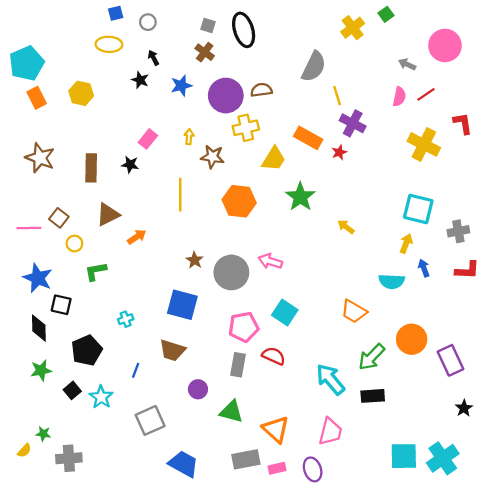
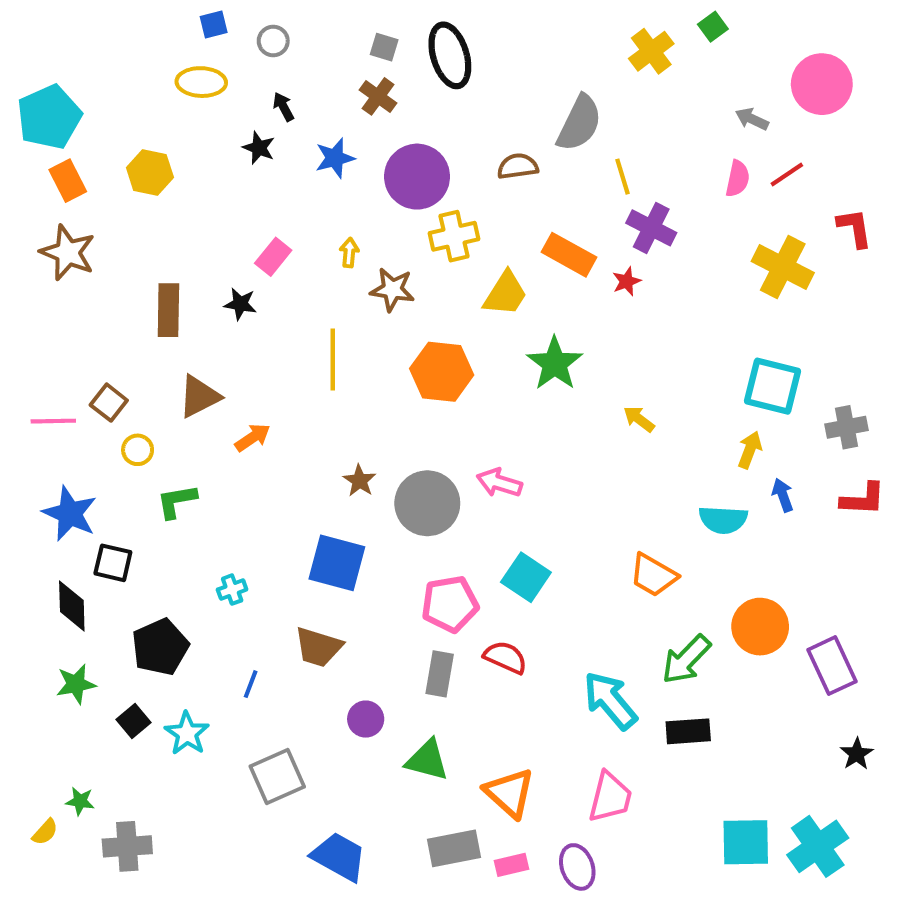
brown semicircle: (261, 90) -> (518, 166), moved
brown star: (40, 158) -> (68, 253), moved

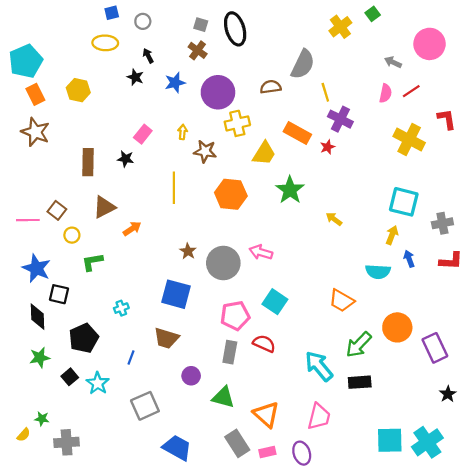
gray rectangle: (454, 848) -> (237, 443), turned 68

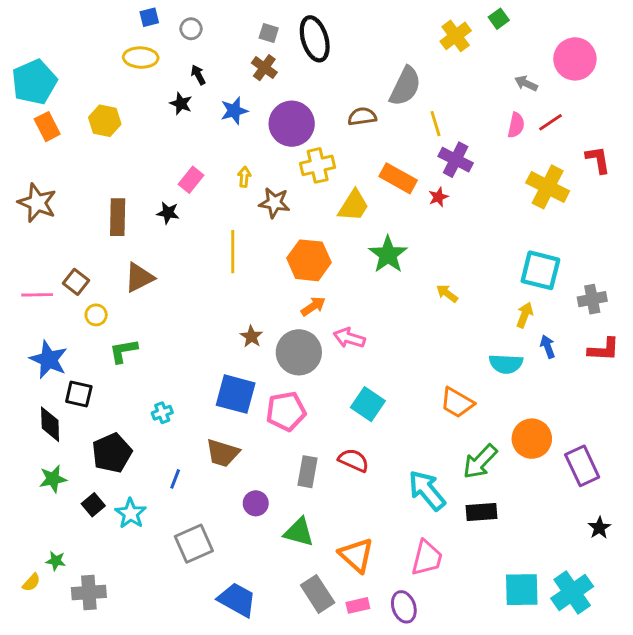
brown star: (35, 132) -> (37, 203), moved
orange arrow: (132, 229) -> (313, 306), moved
pink pentagon: (235, 316) -> (286, 411), moved

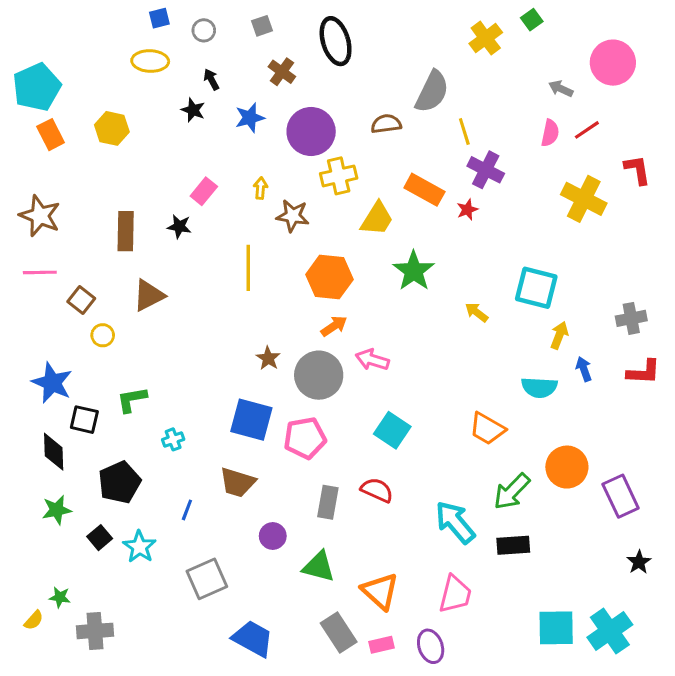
gray square: (269, 33) -> (262, 26), moved, turned -36
cyan square: (540, 270) -> (536, 288), moved
pink line: (37, 295) -> (40, 272), moved
green L-shape: (123, 351) -> (132, 400), moved

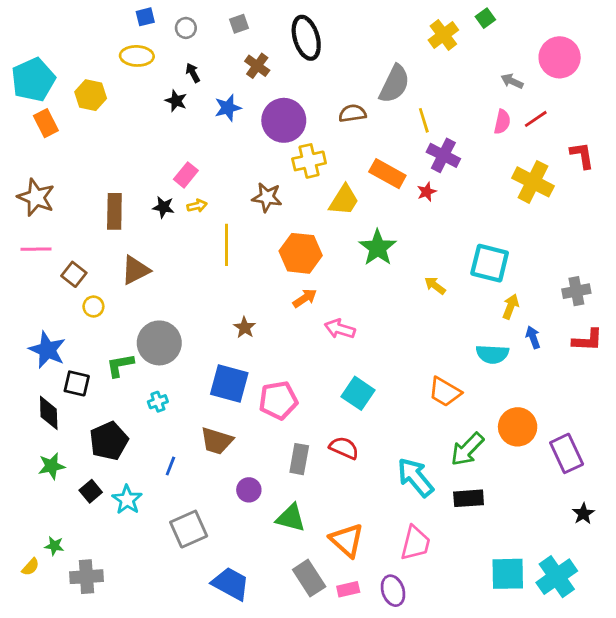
yellow hexagon: (112, 128) -> (91, 95), moved
yellow arrow: (260, 188) -> (197, 206), moved, turned 72
gray circle: (319, 375) -> (159, 343), moved

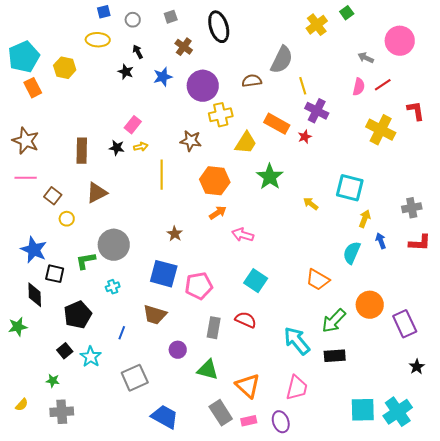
cyan semicircle: (492, 354) -> (352, 253), turned 110
green star: (51, 466) -> (18, 327), moved
green star: (54, 546) -> (53, 381), moved

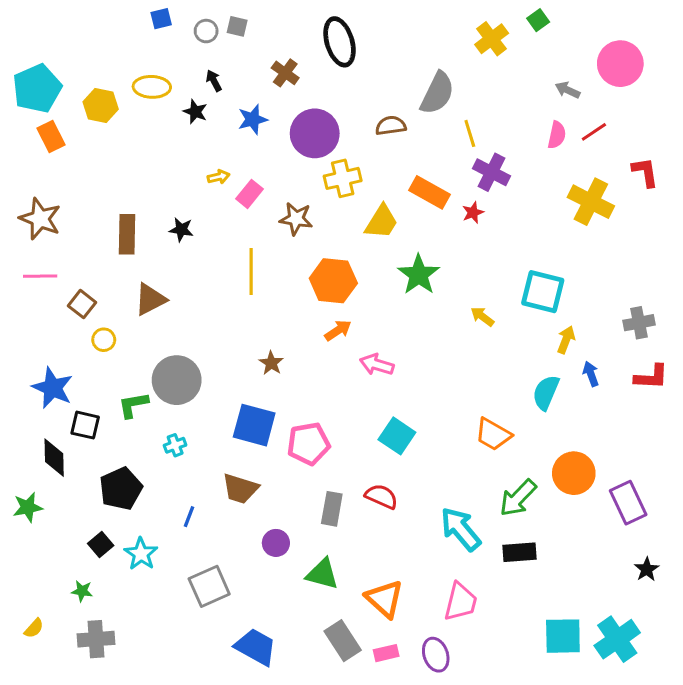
gray square: (171, 17) -> (237, 26), moved, turned 32
yellow ellipse: (98, 40) -> (152, 87), moved
pink rectangle: (133, 125) -> (250, 194), moved
yellow arrow: (141, 147) -> (219, 177), moved

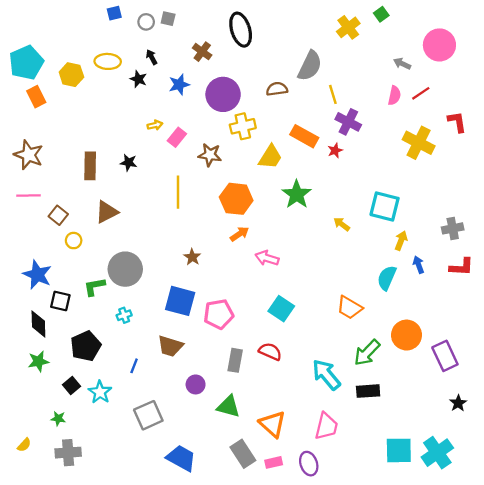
green star: (28, 507) -> (38, 361), moved

